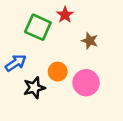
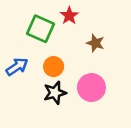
orange circle: (58, 72) -> (54, 67), moved
black star: (34, 88) -> (55, 93), moved

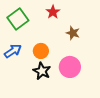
green square: (41, 29) -> (18, 19), moved, turned 30
black star: (55, 93) -> (42, 71), turned -30

